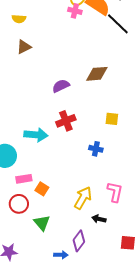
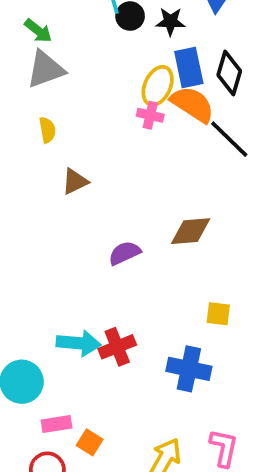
yellow semicircle: (19, 19) -> (47, 130), turned -104
brown triangle: (24, 47) -> (75, 181), moved
red cross: (66, 121) -> (117, 347), moved
blue cross: (96, 149) -> (189, 369), size x1.6

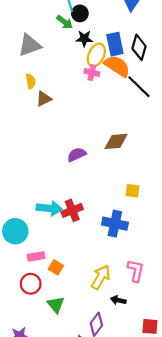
black star: (170, 22) -> (84, 39), moved
green arrow: (38, 31) -> (65, 22), moved
brown triangle: (75, 181) -> (44, 99), moved

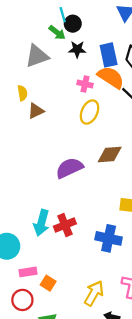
gray triangle: (30, 45) -> (37, 56), moved
yellow ellipse: (96, 55) -> (90, 112), moved
purple semicircle: (77, 155) -> (69, 168), size x1.4
cyan arrow: (49, 208) -> (41, 223), turned 100

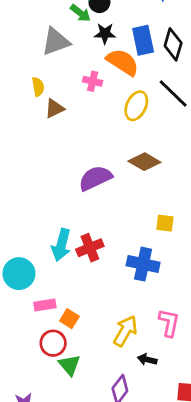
orange semicircle: (111, 77) -> (123, 62), moved
pink cross: (85, 84) -> (93, 81), moved
yellow ellipse: (90, 112) -> (136, 106), moved
brown diamond: (110, 155) -> (144, 162), turned 35
red circle: (22, 300) -> (53, 343), moved

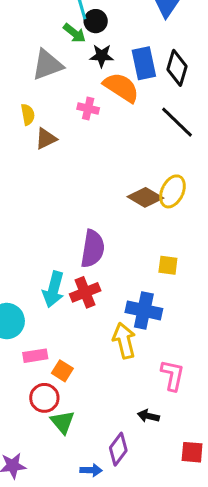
yellow ellipse: (136, 106) -> (172, 191), moved
purple semicircle: (95, 178) -> (93, 249), moved, turned 124
yellow arrow: (125, 331) -> (124, 341), moved, turned -44

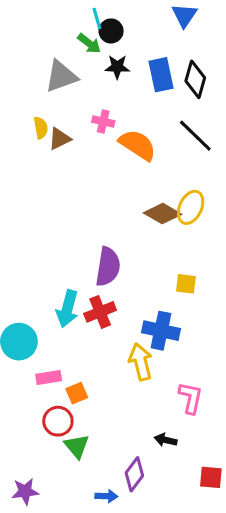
orange semicircle: (121, 87) -> (138, 145), moved
brown triangle: (46, 139) -> (60, 139), moved
orange square: (62, 371) -> (77, 393), turned 35

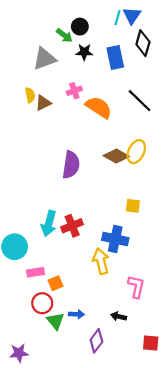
cyan line: (97, 18) -> (117, 18), moved, turned 32
black diamond: (195, 79) -> (143, 43), moved
pink cross: (103, 122) -> (74, 91), turned -32
purple semicircle: (108, 267) -> (71, 165), moved
blue arrow: (106, 496) -> (77, 314), moved

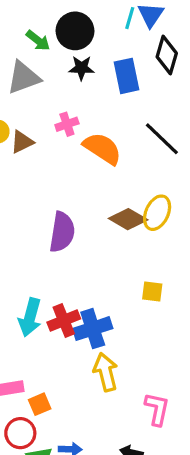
black circle: (80, 27) -> (75, 31), size x1.5
green arrow: (64, 35) -> (38, 41), moved
blue cross: (115, 239) -> (93, 329), moved, turned -30

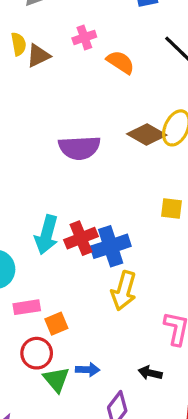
orange semicircle: (102, 148) -> (120, 62), size x0.7
purple semicircle: (62, 232) -> (79, 148), turned 78
yellow arrow: (106, 372) -> (124, 291), turned -150

